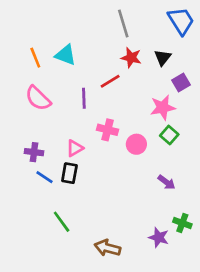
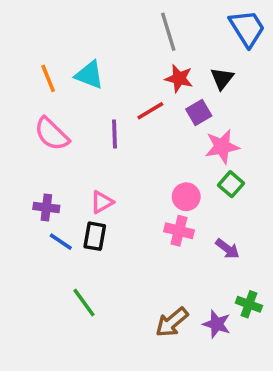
purple square: (181, 83) -> (199, 112), moved
pink cross: (108, 130) -> (179, 231), moved
brown arrow: (108, 248) -> (172, 322), moved, turned -55

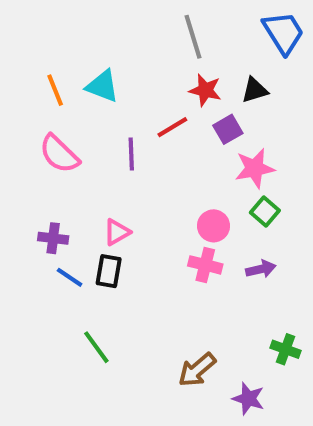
black triangle: (222, 78) -> (255, 90), turned 35
purple arrow: (227, 249) -> (261, 269), moved, turned -50
purple star: (217, 324) -> (248, 399), moved

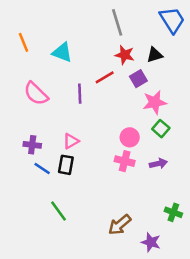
orange line: (55, 90) -> (23, 42), moved

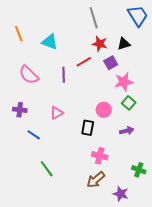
purple cross: (32, 145) -> (20, 110), moved
pink cross: (125, 161) -> (100, 156), moved
black rectangle: (66, 165) -> (88, 128), moved

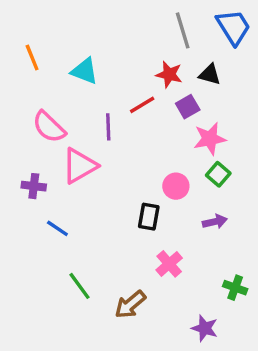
gray line: (94, 18) -> (183, 30), moved
black triangle: (124, 44) -> (210, 74), turned 32
pink triangle: (57, 113) -> (79, 166), moved, size x1.6
pink cross: (100, 156) -> (169, 264), turned 35
brown arrow: (96, 180) -> (130, 305), moved

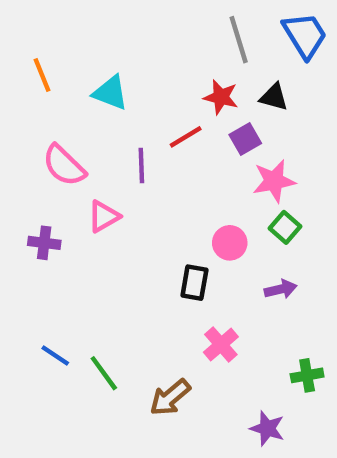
pink triangle: (79, 166) -> (104, 216), size x0.7
blue line: (57, 228) -> (55, 356), moved
green cross: (235, 288) -> (307, 375), turned -30

